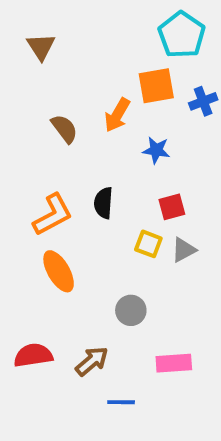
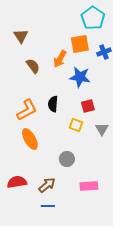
brown triangle: (41, 47) -> (21, 36), moved
blue star: (156, 150) -> (80, 77), size x1.5
gray triangle: (184, 250) -> (102, 129), moved, turned -32
blue line: (121, 402) -> (48, 206), moved

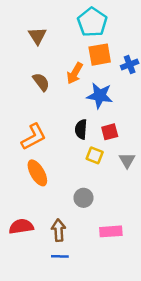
cyan pentagon: (93, 18) -> (92, 22), moved
brown triangle: (21, 36) -> (37, 36), moved
black semicircle: (53, 104) -> (81, 129), moved
brown arrow: (47, 185) -> (59, 230), turned -54

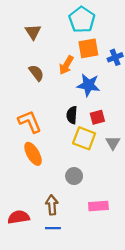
orange L-shape: (34, 137) -> (30, 122), turned -85
yellow square: (95, 155) -> (84, 138), size x1.5
red semicircle: (21, 226) -> (19, 217), moved

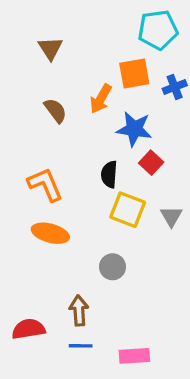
cyan pentagon: (82, 20) -> (158, 30), moved, turned 30
red square: (97, 117) -> (151, 163), moved, turned -32
orange ellipse: (33, 154) -> (50, 233), turned -45
pink rectangle: (98, 206) -> (134, 356), moved

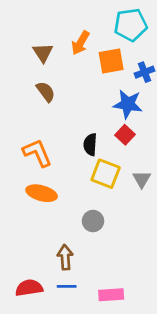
brown triangle: (50, 48) -> (43, 53), moved
orange arrow: (101, 99) -> (80, 43), moved
blue star: (134, 129) -> (128, 104), moved
red semicircle: (28, 329) -> (29, 288), moved

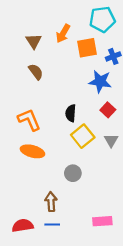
red square: (125, 135) -> (108, 110), moved
yellow square: (106, 174) -> (83, 136), turned 30
pink rectangle: (111, 295) -> (102, 221), moved

